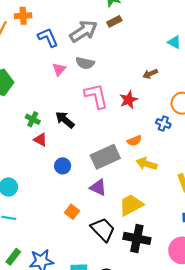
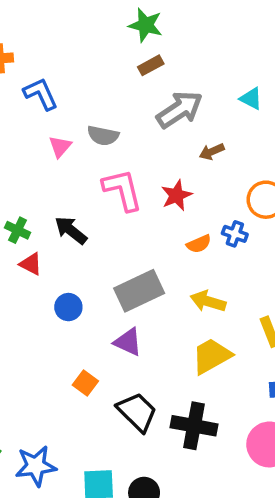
gray arrow: (83, 31) -> (180, 110), moved
orange semicircle: (134, 141) -> (199, 244), moved
yellow trapezoid: (131, 205) -> (212, 356), moved

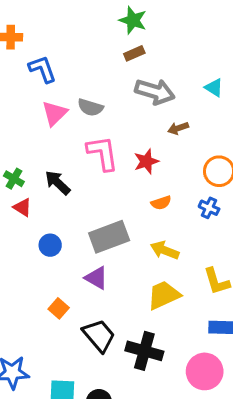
gray arrow: (180, 110) -> (155, 92), turned 45
pink triangle: (60, 146) -> (55, 113), size x1.4
blue cross: (235, 234) -> (209, 208), moved

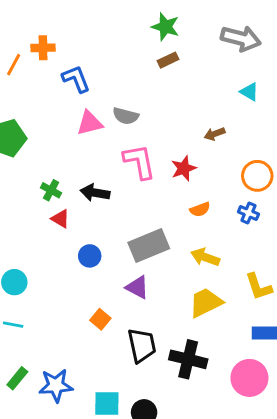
gray arrow: (155, 92) -> (241, 38), moved
pink triangle: (55, 113) -> (90, 123), turned 32
black arrow: (58, 183) -> (95, 193), turned -32
black trapezoid: (99, 336) -> (142, 345), turned 30

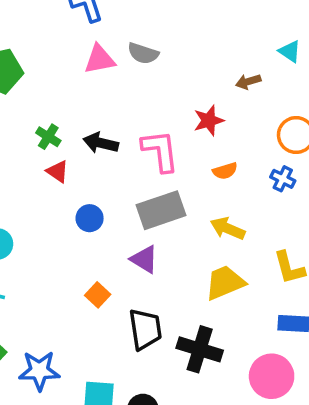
cyan triangle: (249, 92) -> (290, 51), moved
pink L-shape: (139, 162) -> (160, 151), moved

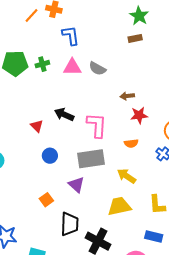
brown arrow: (248, 82) -> (127, 96), moved
red star: (209, 121) -> (139, 115), moved
green cross: (48, 137) -> (42, 64), moved, turned 32

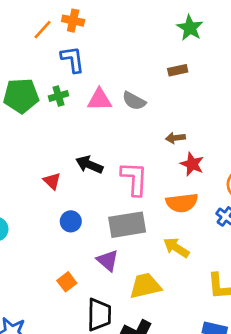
blue L-shape: (71, 35) -> (73, 59), moved
brown rectangle: (135, 38) -> (178, 70), moved
red star: (139, 115) -> (192, 164), turned 30
orange semicircle: (131, 143) -> (182, 203), size x1.6
yellow trapezoid: (119, 206) -> (145, 286), moved

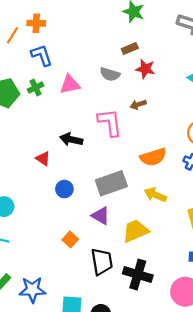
gray semicircle: (134, 101) -> (110, 74), moved
red star: (192, 164) -> (145, 69), moved
pink L-shape: (134, 179) -> (110, 122), moved

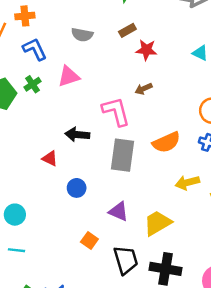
gray semicircle: (110, 74) -> (82, 35), moved
gray rectangle: (111, 183) -> (122, 155), moved, turned -56
yellow arrow: (155, 195) -> (187, 183), moved, turned -30

